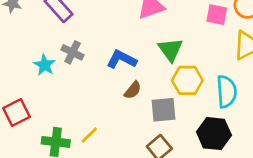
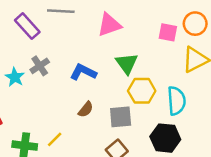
gray cross: (73, 52) -> (40, 66), turned 30
brown semicircle: (133, 90) -> (86, 109), moved

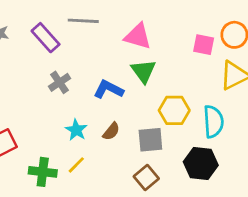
pink triangle: (109, 25) -> (138, 36), turned 35
green triangle: (127, 63) -> (143, 71), moved
cyan star: (15, 77) -> (76, 130), moved

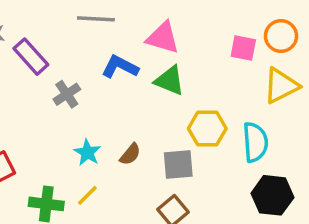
purple rectangle: (46, 38) -> (31, 57), moved
green triangle: (143, 71) -> (170, 81), turned -32
blue L-shape: (108, 89) -> (120, 67), moved
black hexagon: (201, 164) -> (272, 195), moved

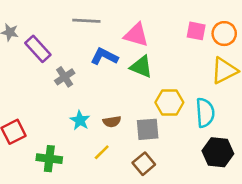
pink square: (243, 48) -> (196, 31), moved
brown semicircle: (130, 154) -> (112, 122), turned 42
yellow line: (87, 195) -> (102, 152), moved

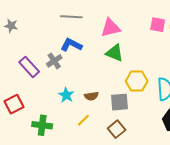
pink triangle: (136, 35) -> (110, 28), turned -30
purple rectangle: (38, 49) -> (29, 67), moved
blue L-shape: (104, 57) -> (71, 45), moved

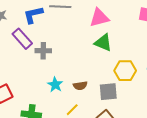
blue L-shape: (71, 45) -> (33, 15), moved, turned -40
gray cross: (54, 61) -> (43, 51), turned 35
purple rectangle: (29, 67) -> (22, 39), moved

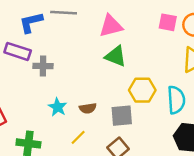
purple rectangle: (22, 39) -> (18, 51), turned -30

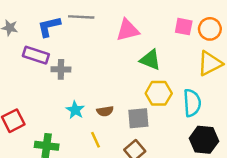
green triangle: (116, 56) -> (150, 60), moved
yellow line: (78, 137) -> (95, 140), turned -70

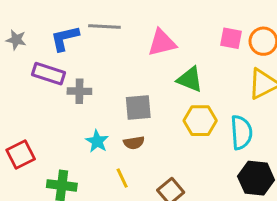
gray square: (138, 118) -> (138, 107), moved

